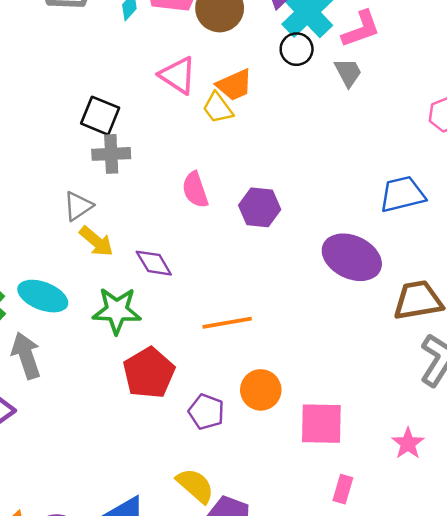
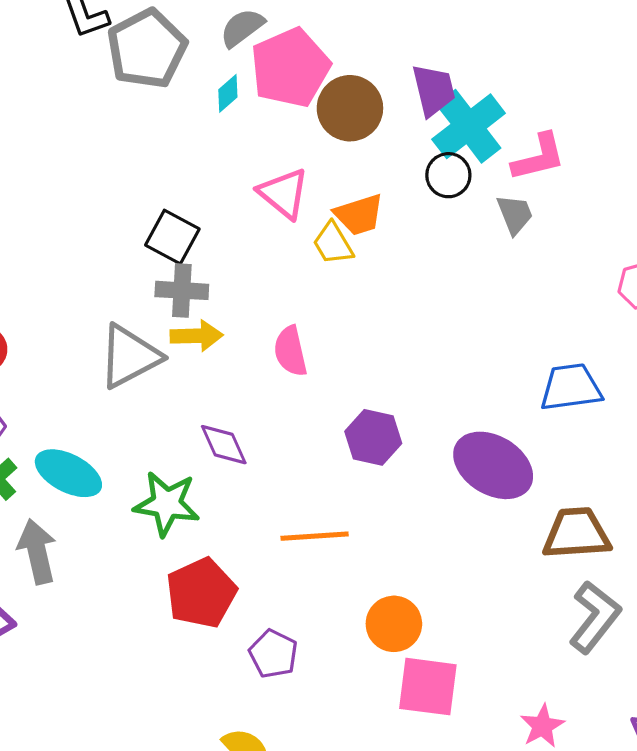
gray triangle: (78, 206) -> (129, 356), size x1.6
purple hexagon: (260, 207) -> (373, 437), moved
yellow arrow: (96, 241) -> (197, 336), moved, turned -48
orange circle: (261, 390) -> (394, 624), moved

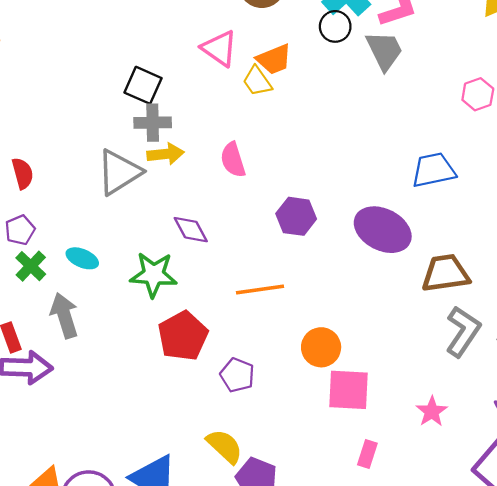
gray trapezoid: (515, 214) -> (384, 51), size x1.4
cyan ellipse: (68, 473) -> (82, 258), size x0.7

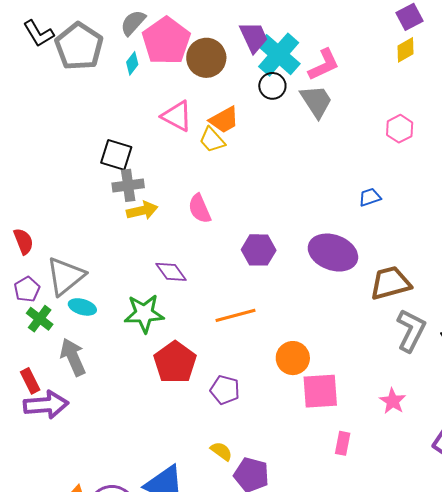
blue trapezoid: (434, 170) -> (370, 197), size x0.6
gray triangle: (119, 172) -> (65, 276), moved
yellow semicircle: (225, 446) -> (221, 451), size x0.7

